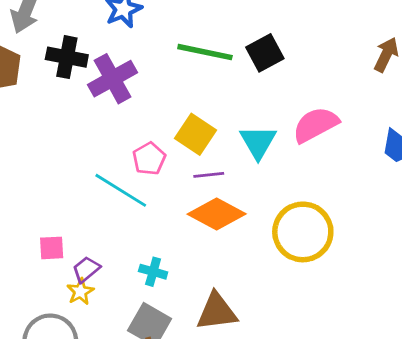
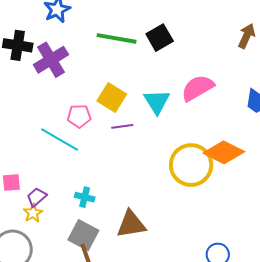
pink pentagon: (149, 159) -> (79, 116), turned 30
orange diamond: (217, 214) -> (224, 152), moved

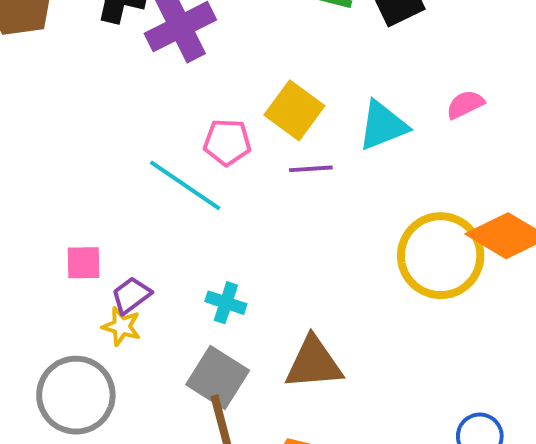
pink semicircle: (198, 88) -> (465, 104), size x0.6
cyan triangle: (157, 102) -> (383, 125), turned 36
yellow star: (33, 213) -> (121, 326), turned -30

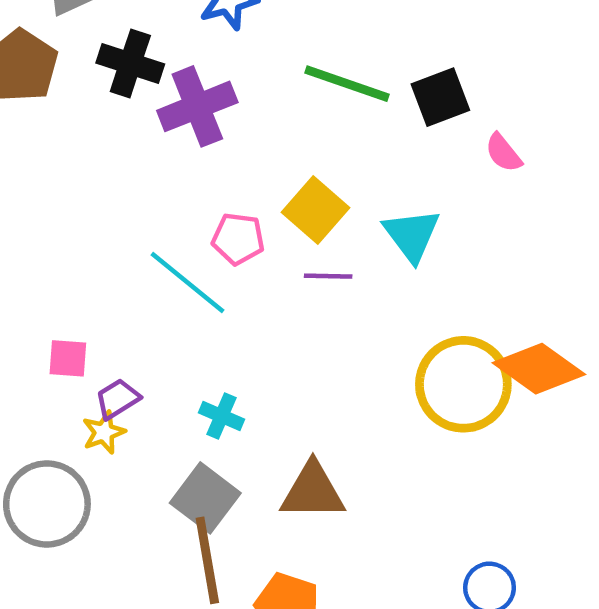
pink semicircle: (465, 104) -> (503, 153), moved, turned -108
cyan triangle: (383, 125) -> (412, 235), turned -50
yellow star: (121, 326) -> (104, 432), turned 30

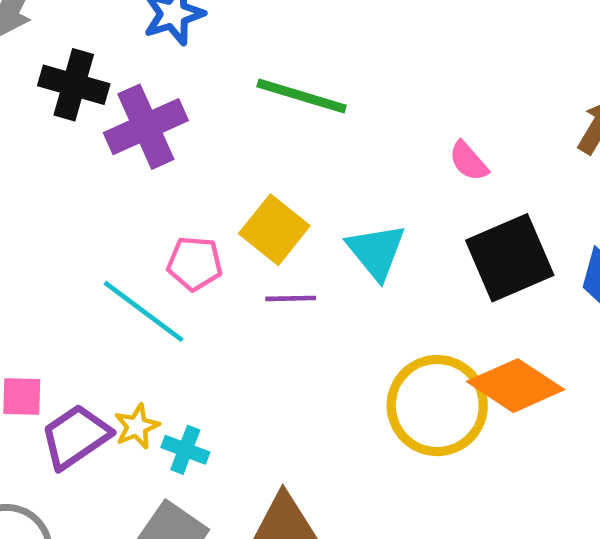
black square: (440, 97) -> (510, 258), moved, size x1.4
purple trapezoid: (118, 399) -> (76, 437), size x1.5
yellow star: (104, 432) -> (137, 426), moved

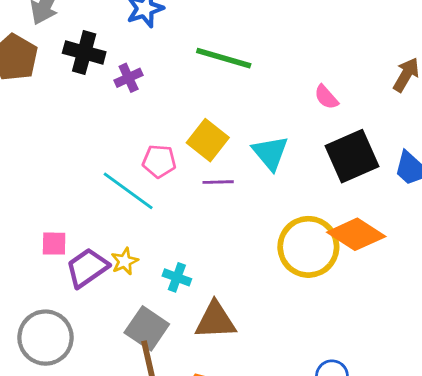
purple cross: (146, 127) -> (129, 78), size x0.6
cyan cross: (185, 450) -> (177, 277), moved

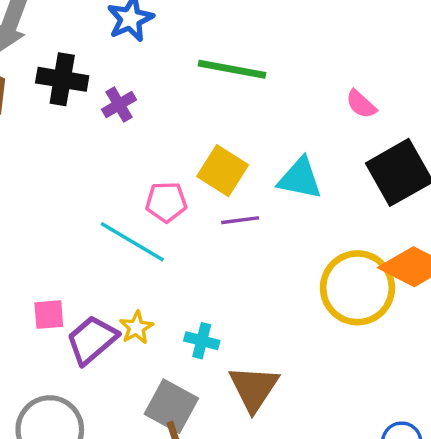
cyan triangle: (270, 153) -> (300, 178), turned -33
brown triangle: (215, 320) -> (254, 388), turned -48

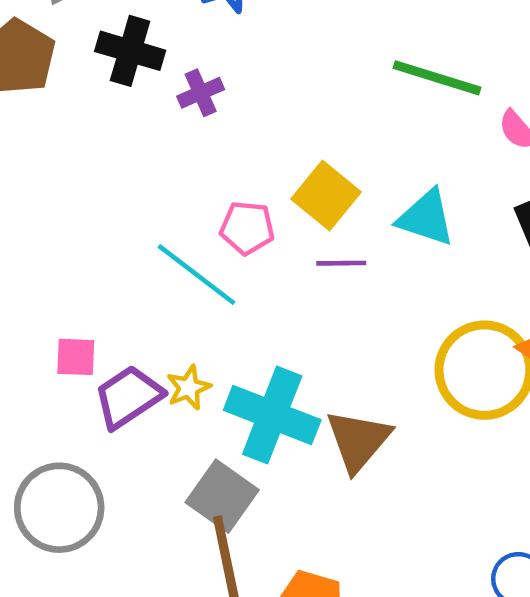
green line: (232, 69) -> (437, 78), moved
cyan cross: (202, 341) -> (272, 415), size x2.0
brown triangle: (254, 388) -> (358, 440), moved

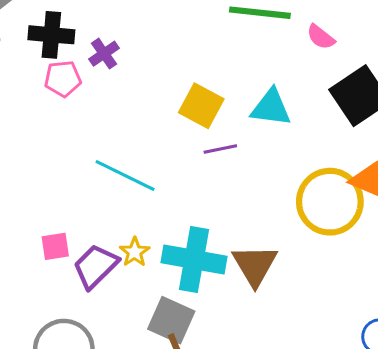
pink pentagon: (247, 228) -> (63, 79), moved

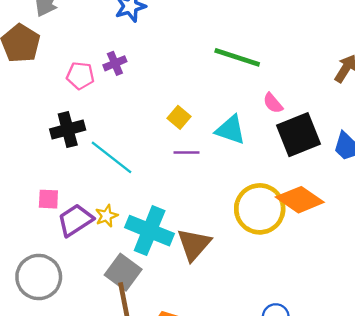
black cross: (51, 35) -> (68, 129), moved, turned -32
pink semicircle: (321, 37) -> (273, 103), moved
yellow square: (201, 106) -> (179, 117), size x0.7

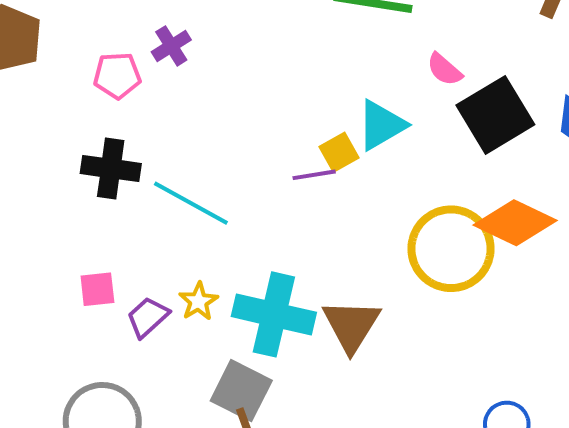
yellow square: (179, 117) -> (339, 152), moved, turned 30
black cross: (68, 129) -> (111, 169), turned 32
cyan triangle: (231, 130) -> (381, 125), turned -40
purple trapezoid: (75, 220) -> (148, 317), size x0.7

